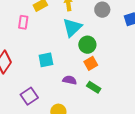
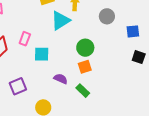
pink rectangle: (23, 22) -> (25, 39), moved
cyan triangle: (72, 27) -> (60, 21), moved

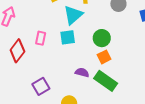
cyan square: (42, 54) -> (68, 37), moved
green rectangle: (83, 91) -> (106, 81), size x1.6

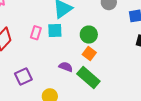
pink rectangle: (41, 38) -> (36, 33), moved
orange square: (104, 57) -> (89, 54), turned -32

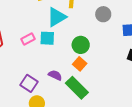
pink rectangle: (36, 33) -> (28, 39), turned 40
purple square: (23, 76) -> (29, 83), moved, turned -36

